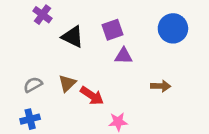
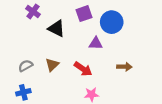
blue circle: (173, 28) -> (112, 22), moved
purple square: (113, 30) -> (84, 14), moved
red arrow: (92, 96) -> (83, 69), moved

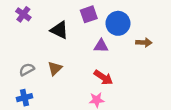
purple cross: (33, 11) -> (23, 14), moved
brown arrow: (124, 67) -> (144, 42), moved
red arrow: (83, 69) -> (103, 77), moved

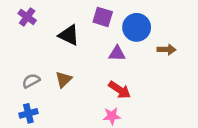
purple square: (89, 14) -> (103, 17), turned 36

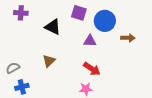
purple cross: (27, 17) -> (21, 13), turned -32
gray semicircle: (31, 81) -> (13, 68), moved

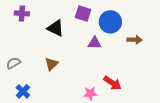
gray semicircle: (13, 68) -> (13, 63), moved
red arrow: (92, 69) -> (112, 83), moved
blue cross: (22, 87) -> (23, 91), turned -32

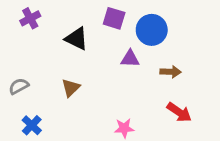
purple cross: (22, 13) -> (30, 18), turned -32
brown arrow: (135, 40) -> (170, 72), moved
red arrow: (112, 83) -> (179, 112), moved

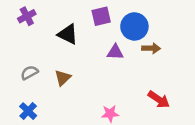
purple square: (114, 18) -> (101, 16), turned -30
brown arrow: (170, 72) -> (151, 48), moved
gray semicircle: (19, 86) -> (29, 73), moved

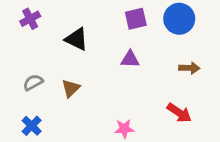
purple square: (101, 16) -> (136, 19), moved
blue circle: (134, 26) -> (179, 19), moved
brown arrow: (151, 48) -> (189, 68), moved

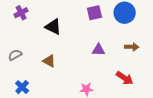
purple triangle: (130, 59) -> (98, 50), moved
gray semicircle: (33, 82) -> (15, 55), moved
brown triangle: (71, 88) -> (49, 61), turned -48

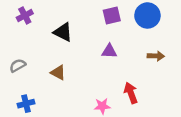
purple triangle: (98, 50) -> (109, 51), moved
red arrow: (125, 78) -> (131, 93), moved, turned -144
blue cross: (22, 87) -> (26, 104), turned 32

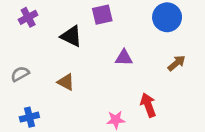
purple square: (112, 15) -> (102, 15), moved
brown arrow: (156, 56) -> (176, 63), turned -42

